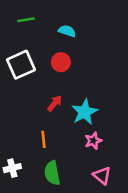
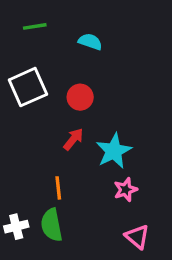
red circle: (61, 62) -> (80, 97), moved
green semicircle: (52, 173) -> (52, 225), moved

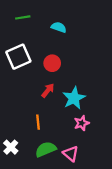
green semicircle: (52, 225) -> (46, 149), moved, turned 78
white cross: (16, 227) -> (11, 147), turned -32
pink triangle: (137, 237) -> (71, 154), moved

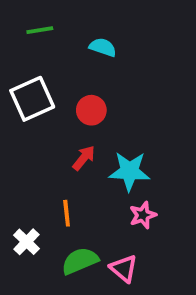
cyan star: (74, 98) -> (129, 171), turned 30
white cross: (11, 147) -> (26, 242), moved

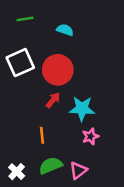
red circle: (91, 110) -> (58, 70), size x1.6
white cross: (26, 242) -> (17, 172), moved
pink triangle: (124, 268) -> (78, 170), turned 42

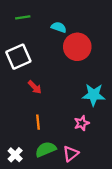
red circle: (58, 70) -> (77, 47), moved
red arrow: (53, 100) -> (35, 87), moved, turned 96
cyan star: (82, 109) -> (94, 95), moved

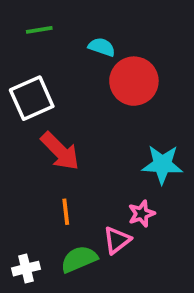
red arrow: (35, 87) -> (60, 151), size x1.6
pink triangle: (71, 154) -> (117, 240), moved
white cross: (15, 155) -> (26, 269), turned 32

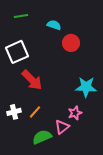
red circle: (134, 81) -> (71, 43), size x0.7
orange line: (66, 212) -> (35, 112), turned 48
white cross: (26, 269) -> (14, 112), moved

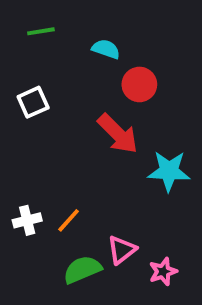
white square: (17, 52) -> (33, 102), size x0.7
red arrow: (32, 80) -> (118, 134), moved
pink star: (75, 113) -> (163, 272), moved

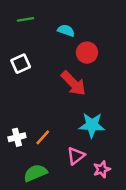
cyan star: (169, 171) -> (92, 125), moved
green semicircle: (82, 270) -> (35, 173), moved

